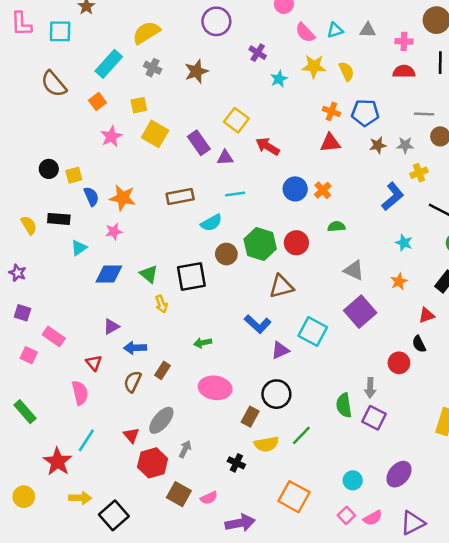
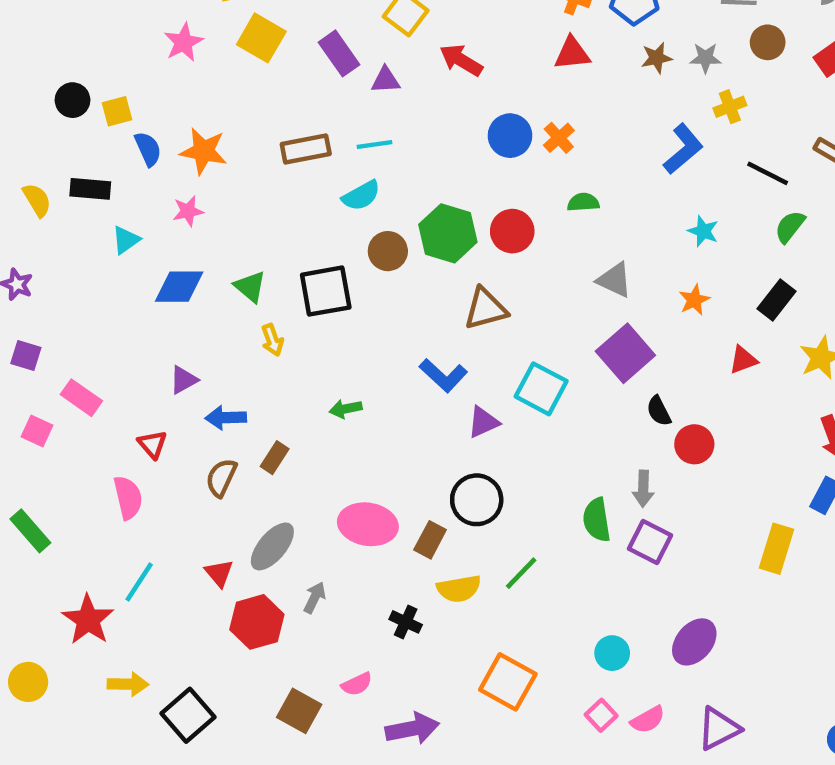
cyan line: (235, 194) -> (375, 144), moved
black semicircle: (419, 344) -> (659, 411), moved
pink ellipse: (215, 388) -> (368, 524), moved
brown square: (179, 494) -> (299, 711), moved

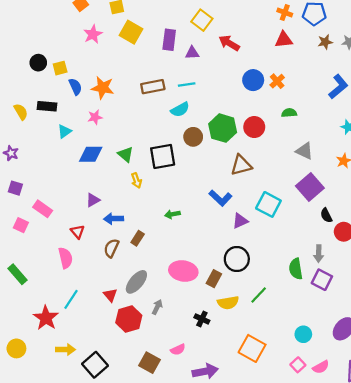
purple rectangle: (339, 53) -> (169, 40), turned 42

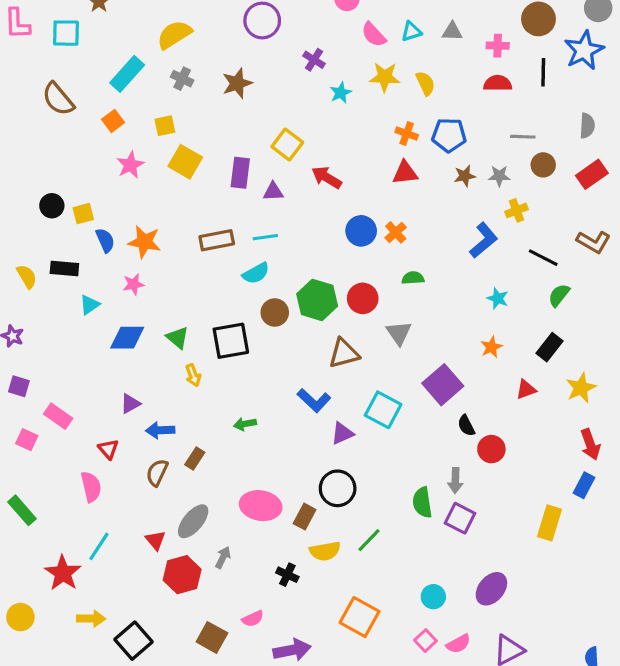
gray triangle: (304, 151) -> (399, 333), moved, turned 30

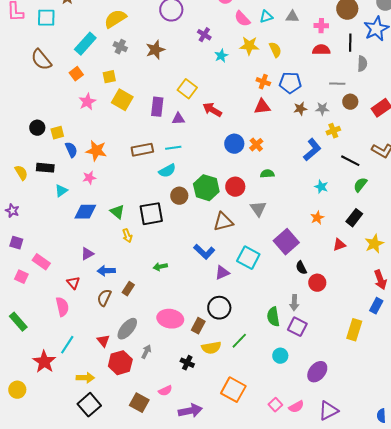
gray semicircle: (587, 126) -> (362, 64), moved
cyan circle: (433, 597) -> (280, 356), moved
yellow arrow: (91, 619) -> (85, 378), moved

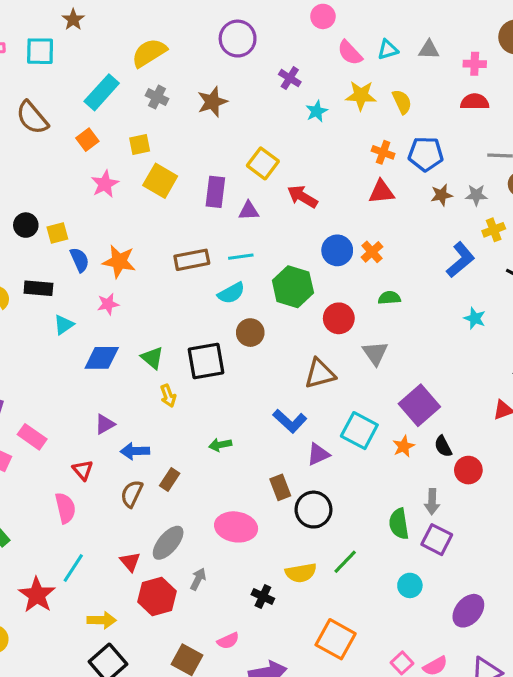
green hexagon: (206, 188) -> (293, 287), moved
orange star: (317, 218) -> (404, 446), moved
brown rectangle: (198, 326) -> (280, 487), moved, turned -49

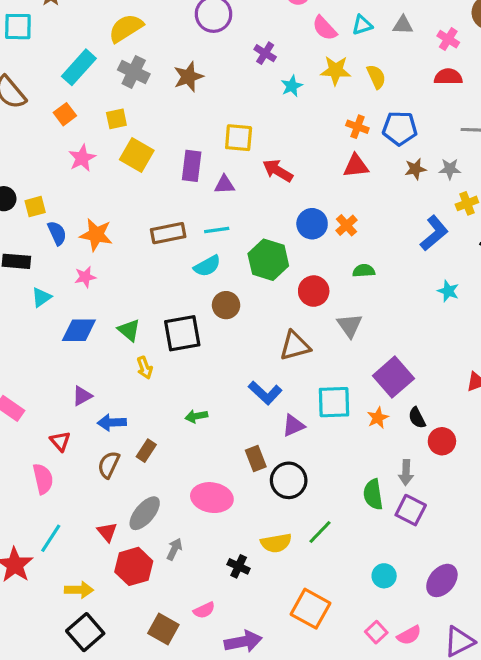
pink cross: (475, 64) -> (448, 39), turned 30
gray cross: (157, 97) -> (134, 72), size x1.4
yellow square: (263, 163) -> (239, 138), turned -32
cyan square: (359, 431) -> (334, 402), turned -30
cyan circle: (410, 585) -> (384, 576), moved

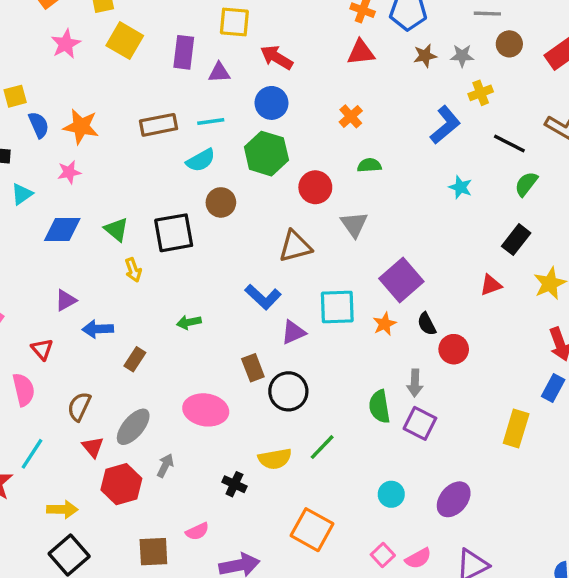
blue circle: (312, 224) -> (271, 103), moved
brown semicircle: (109, 465) -> (79, 407), moved
brown square: (163, 629) -> (153, 552), turned -32

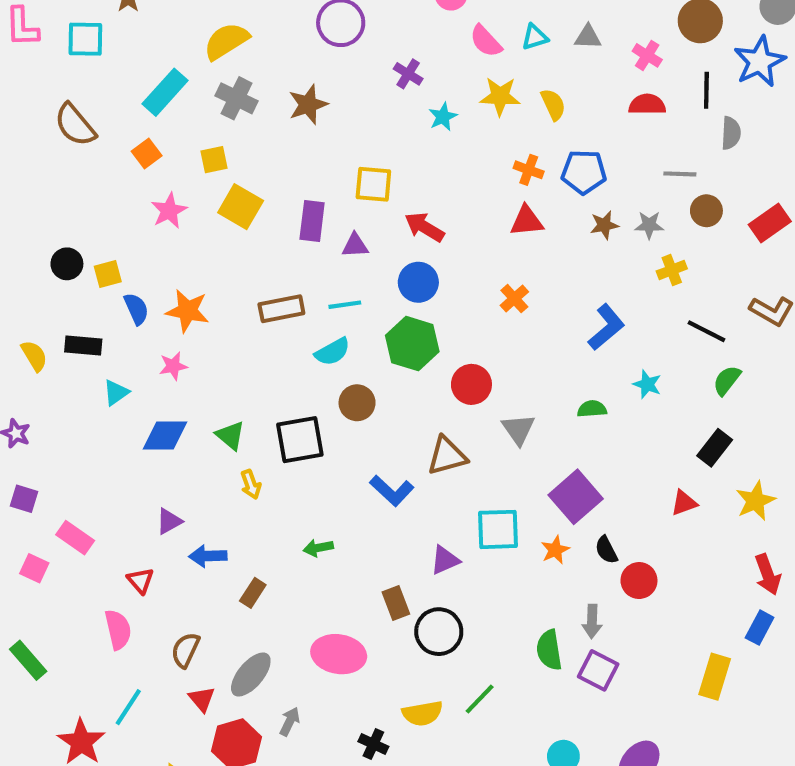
blue L-shape: (445, 125) -> (606, 327), moved
green semicircle: (369, 165) -> (592, 409), moved
blue L-shape: (263, 297) -> (392, 491), moved

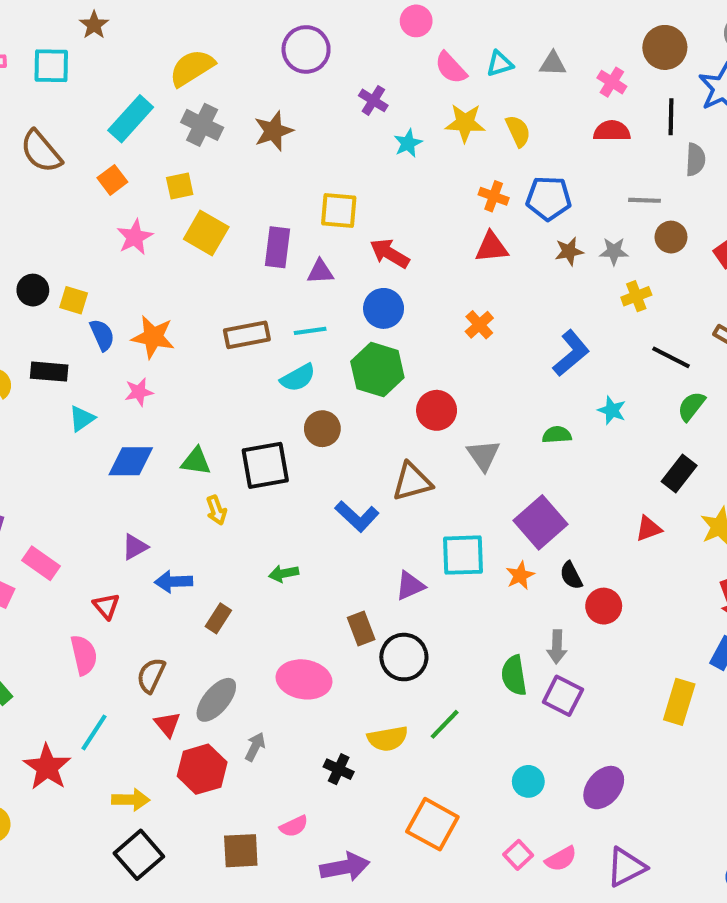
yellow square: (108, 274) -> (74, 300), turned 32
green triangle: (230, 435) -> (196, 461), turned -32

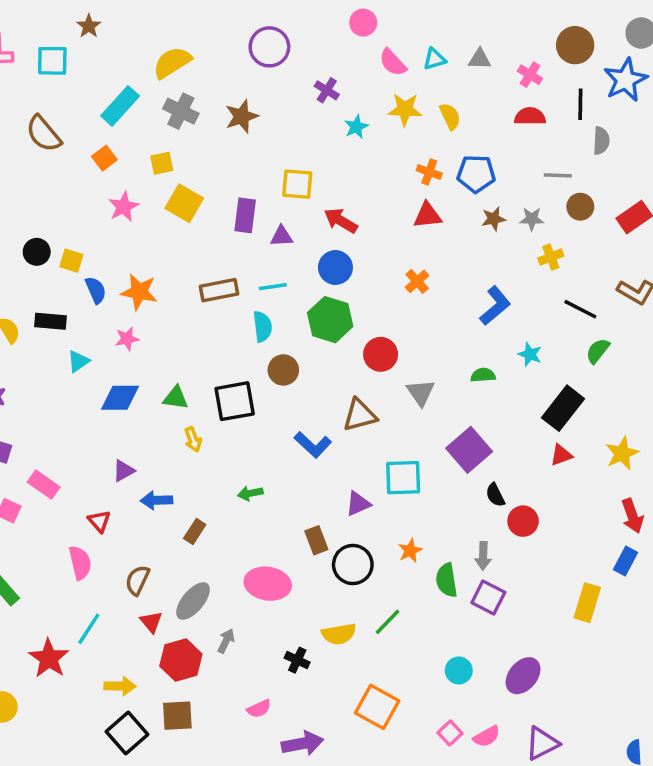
cyan semicircle: (298, 378) -> (262, 327), turned -68
black rectangle: (679, 474) -> (563, 408), moved, size x1.4
orange star: (520, 575) -> (410, 551), moved
brown square: (241, 851) -> (177, 716), moved

